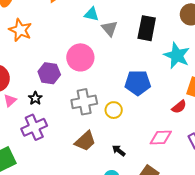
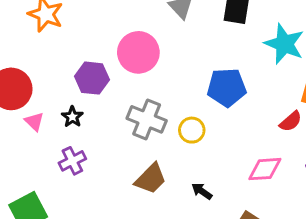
pink triangle: (10, 100) -> (34, 122), turned -32
gray cross: (84, 102) -> (147, 119), turned 35
purple cross: (34, 127) -> (72, 161), size x0.7

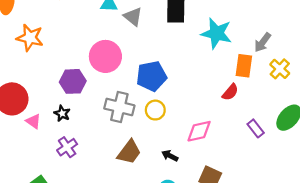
blue pentagon: (227, 87) -> (151, 76), moved
pink diamond: (265, 169) -> (199, 131), moved

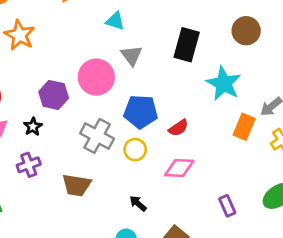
gray triangle: (133, 17) -> (132, 55), moved
red semicircle: (230, 92) -> (178, 128), moved
purple rectangle: (256, 128) -> (227, 206), moved
pink diamond: (199, 131) -> (179, 168), moved
brown trapezoid: (129, 152) -> (77, 185), moved, turned 48

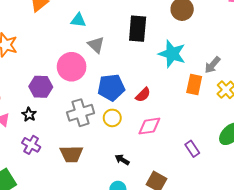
gray cross: (97, 136) -> (81, 113), turned -35
purple cross: (29, 165) -> (31, 145), turned -30

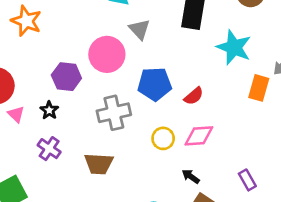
yellow circle: (112, 118) -> (163, 138), moved
purple rectangle: (192, 149) -> (247, 180), moved
black arrow: (122, 160) -> (191, 176), moved

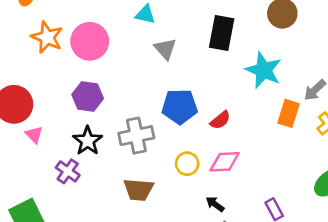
pink circle: (107, 54) -> (90, 41), moved
black star: (49, 110) -> (88, 141), moved, size x1.5
brown trapezoid: (99, 164) -> (138, 190), moved

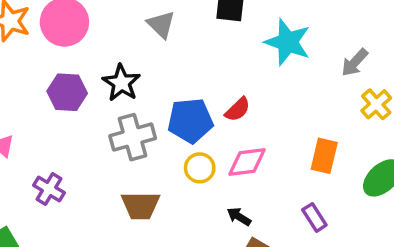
blue pentagon: (180, 106) -> (190, 121), moved
orange rectangle: (288, 113) -> (324, 156), moved
black star: (88, 141) -> (121, 83), moved

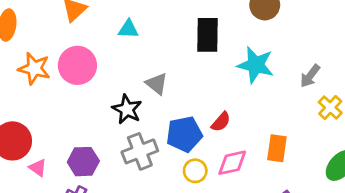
gray triangle: (161, 24) -> (157, 84), moved
purple hexagon: (67, 92) -> (83, 162), moved
orange rectangle: (324, 156) -> (277, 148), moved

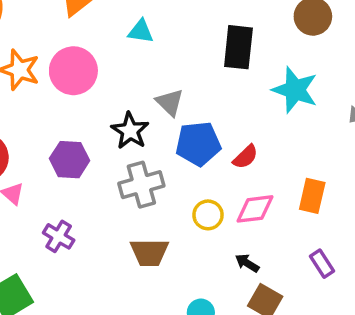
blue pentagon: (184, 134) -> (198, 144), moved
purple hexagon: (83, 162) -> (70, 160), moved

